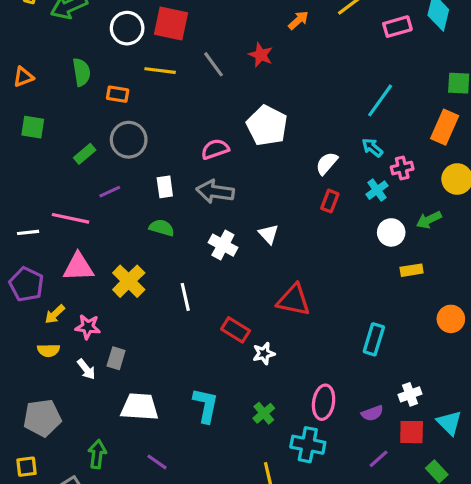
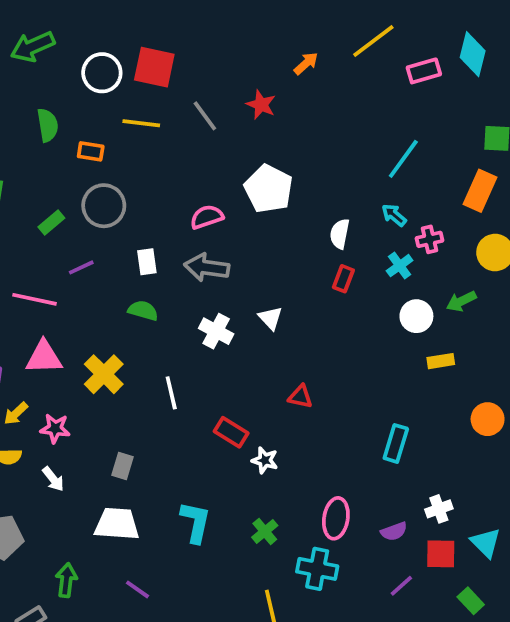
white semicircle: (327, 163) -> (340, 234), turned -30
red triangle: (294, 300) -> (300, 397), size x0.6
white star: (264, 353) -> (265, 460), turned 30
gray rectangle: (116, 358) -> (122, 466), moved

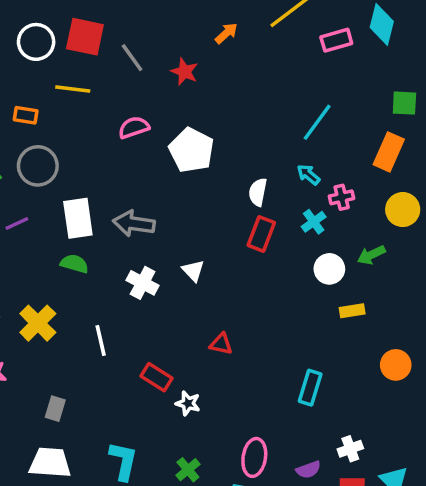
gray line: (205, 116) -> (132, 58), moved
pink semicircle: (207, 217) -> (134, 127), moved
white rectangle: (147, 262) -> (78, 218), size x1.6
red rectangle: (343, 279) -> (261, 234), size x1.4

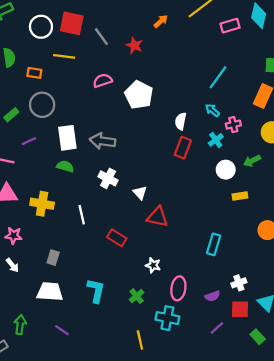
white triangle: (193, 271) -> (140, 193), moved
yellow cross: (38, 323) -> (42, 204), turned -35
red triangle: (221, 344) -> (158, 217), size x1.5
white star: (188, 403) -> (153, 265), moved

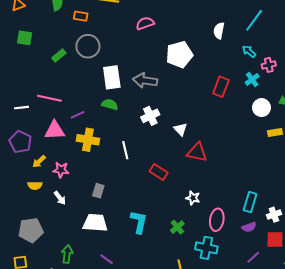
white pentagon: (139, 95) -> (179, 55), moved, turned 30
white semicircle: (181, 121) -> (219, 31), moved
purple line: (29, 141) -> (78, 115), moved
white cross: (108, 178) -> (150, 116), turned 36
cyan rectangle: (214, 244) -> (250, 202), moved

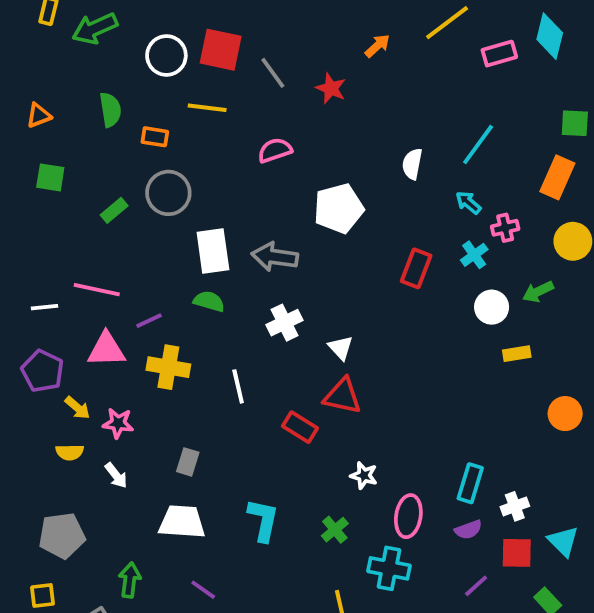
red triangle: (197, 152) -> (343, 396), moved
yellow arrow: (39, 162) -> (77, 408), turned -96

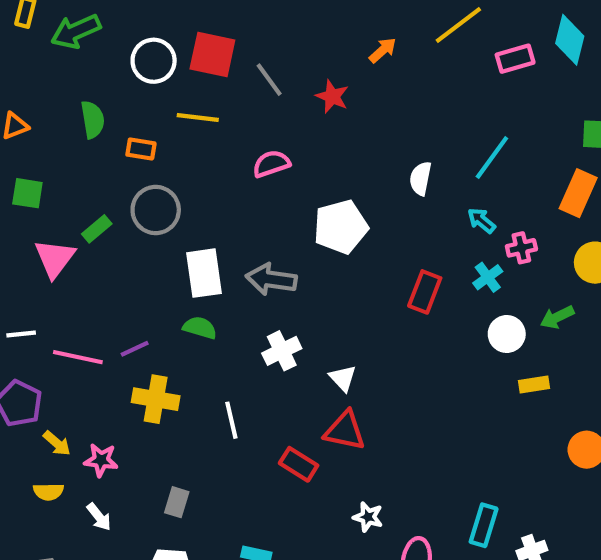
pink line: (97, 290) -> (78, 357), moved
pink triangle: (106, 350) -> (55, 258), moved, turned -51

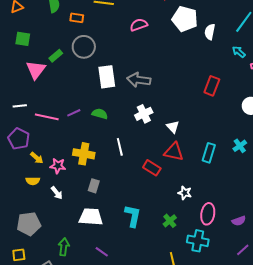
white pentagon: (341, 227) -> (185, 19), moved, turned 30
cyan cross: (488, 277) -> (240, 146), moved
green semicircle: (200, 328) -> (100, 114), moved
yellow cross: (156, 399) -> (84, 154), moved
cyan rectangle: (484, 525) -> (209, 153), moved

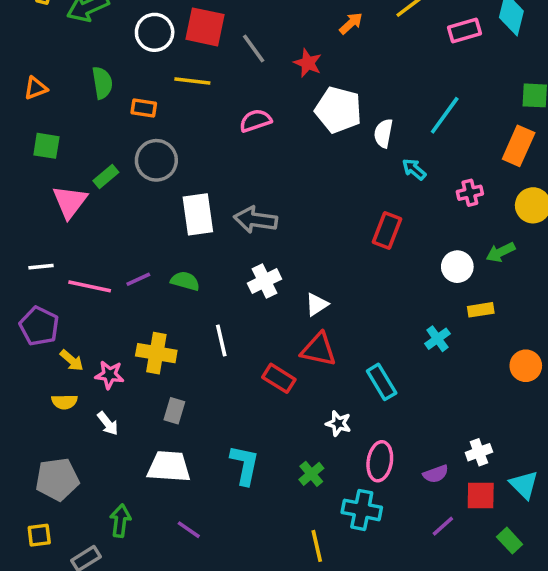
cyan arrow: (239, 52) -> (414, 169), moved
white triangle: (173, 127) -> (317, 304), turned 40
cyan rectangle: (209, 153) -> (382, 382), moved, turned -48

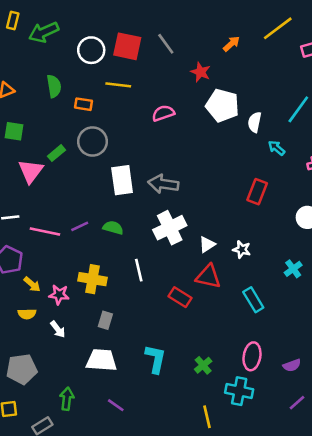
gray line: (254, 49) -> (166, 44), moved
white cross: (264, 281) -> (170, 228), size x1.4
white star: (338, 423) -> (242, 250), moved

